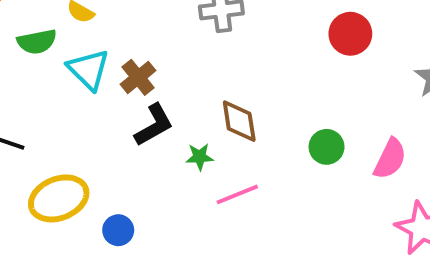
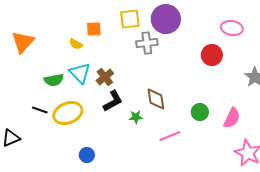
green semicircle: (37, 42) -> (54, 80), moved
pink line: (237, 194) -> (170, 136), moved
yellow ellipse: (59, 198) -> (68, 113), moved
blue circle: (118, 230) -> (87, 155), moved

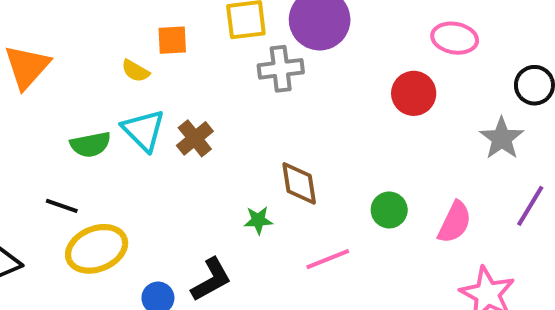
black L-shape: (113, 101) -> (211, 280), moved
yellow ellipse: (68, 113) -> (97, 249), moved

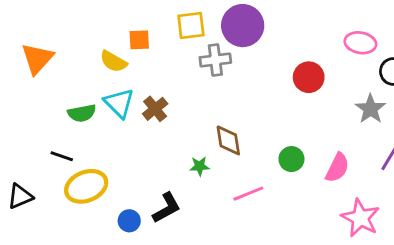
pink ellipse: (455, 38) -> (360, 43), moved
yellow semicircle: (135, 71) -> (113, 61), size x1.4

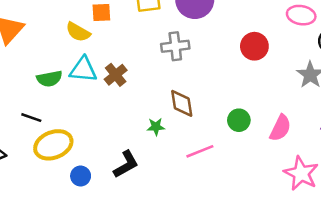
gray cross: (215, 60) -> (175, 46), moved
cyan triangle: (119, 103) -> (83, 70), turned -40
blue circle: (129, 221) -> (81, 176), moved

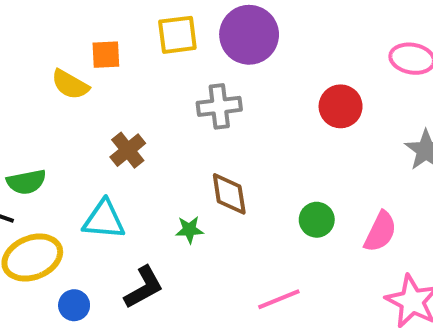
cyan triangle: (83, 70) -> (104, 220), moved
green semicircle: (49, 79) -> (26, 182), moved
pink line: (200, 151) -> (279, 299), moved

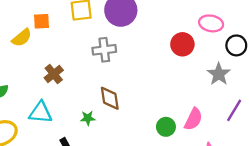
yellow semicircle: (70, 84) -> (22, 38), turned -70
red circle: (341, 106) -> (182, 44), moved
green circle: (317, 220) -> (166, 127), moved

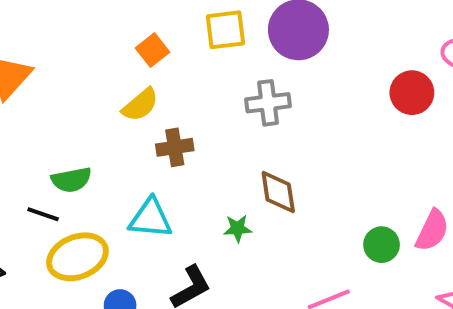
orange square: (42, 21) -> (152, 50), turned -35
yellow semicircle: (22, 38) -> (140, 105), moved
brown cross: (54, 74) -> (175, 147), turned 30

